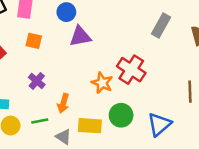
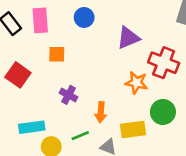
purple triangle: (80, 36) -> (128, 38), moved

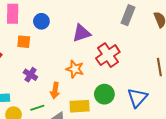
blue circle: (84, 17) -> (41, 21), moved
red cross: (164, 63) -> (108, 55), turned 30
orange star: (136, 83) -> (75, 69), moved

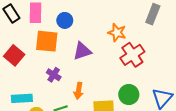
purple triangle: (81, 33) -> (82, 51), moved
orange square: (24, 42) -> (47, 41), size x1.6
orange star: (75, 69) -> (117, 33), moved

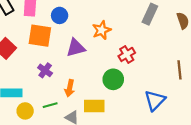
orange star: (117, 33) -> (102, 30), moved, turned 30
red cross: (132, 55) -> (127, 54), size x0.7
green circle: (129, 95) -> (113, 79), moved

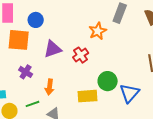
orange star: (102, 30) -> (98, 31), moved
red cross: (127, 54) -> (81, 55), moved
green circle: (113, 79) -> (108, 81), moved
yellow rectangle: (94, 106) -> (88, 96), moved

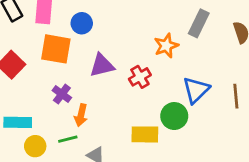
orange arrow: (50, 87) -> (81, 115), moved
blue triangle: (130, 93) -> (196, 90), moved

